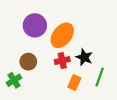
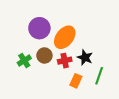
brown circle: (28, 62) -> (44, 55), moved
green cross: (14, 80) -> (24, 61), moved

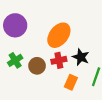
purple circle: (39, 28) -> (15, 25), moved
brown circle: (44, 55) -> (37, 66), moved

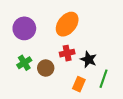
orange ellipse: (59, 35) -> (67, 24), moved
red cross: (59, 60) -> (67, 53), moved

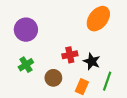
orange ellipse: (67, 24) -> (98, 19), moved
brown circle: (46, 68) -> (53, 78), moved

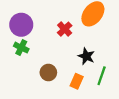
red cross: (70, 55) -> (65, 29), moved, turned -32
green cross: (26, 65) -> (21, 48), moved, turned -32

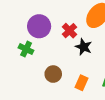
purple circle: (21, 25) -> (39, 26), moved
black star: (86, 56) -> (84, 47), moved

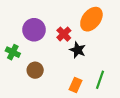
green cross: (26, 49) -> (13, 52), moved
brown circle: (53, 74) -> (35, 70), moved

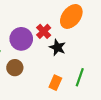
purple circle: (34, 30) -> (21, 39), moved

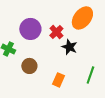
purple circle: (21, 39) -> (30, 29), moved
orange rectangle: (55, 83) -> (58, 80), moved

